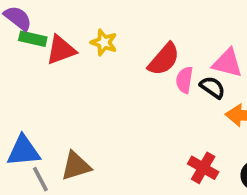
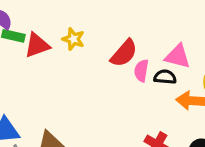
black semicircle: (212, 87) -> (165, 77), turned -30

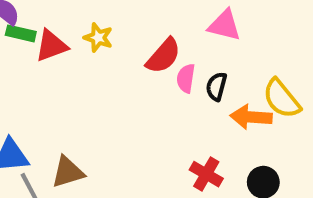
pink triangle: (178, 56) -> (225, 25), moved
black semicircle: (165, 77) -> (216, 86), turned -80

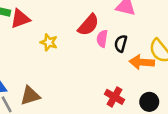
yellow star: (98, 38) -> (49, 42), moved

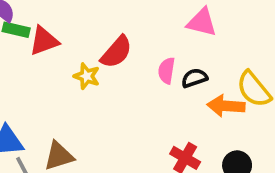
red semicircle: (88, 25) -> (116, 52), moved
black semicircle: (121, 44) -> (194, 78), turned 56

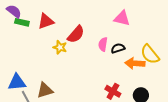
red triangle: (44, 41) -> (46, 21), moved

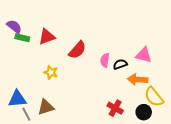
pink triangle: (122, 18) -> (144, 55), moved
yellow star: (60, 47) -> (51, 72), moved
yellow semicircle: (150, 54) -> (154, 97), moved

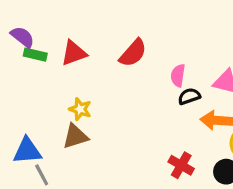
red semicircle: (77, 50) -> (133, 53), moved
pink semicircle: (105, 60) -> (178, 75), moved
brown triangle: (46, 107) -> (75, 136), moved

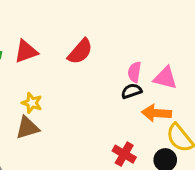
pink semicircle: (178, 75) -> (134, 72), moved

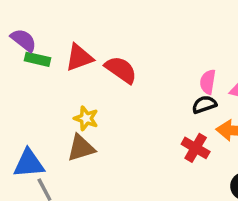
red semicircle: (80, 51) -> (121, 70), moved, turned -96
red cross: (124, 154) -> (196, 148), moved

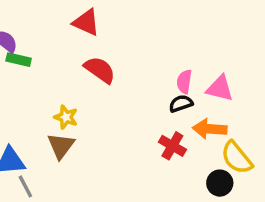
red triangle: (79, 58) -> (86, 22), moved, turned 44
brown triangle: (81, 148) -> (61, 146), turned -36

